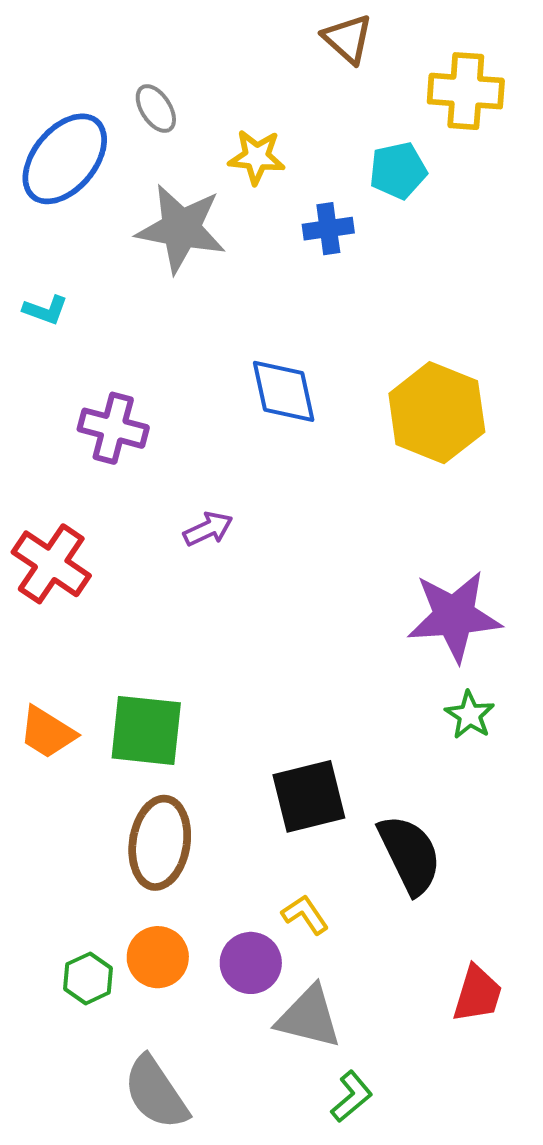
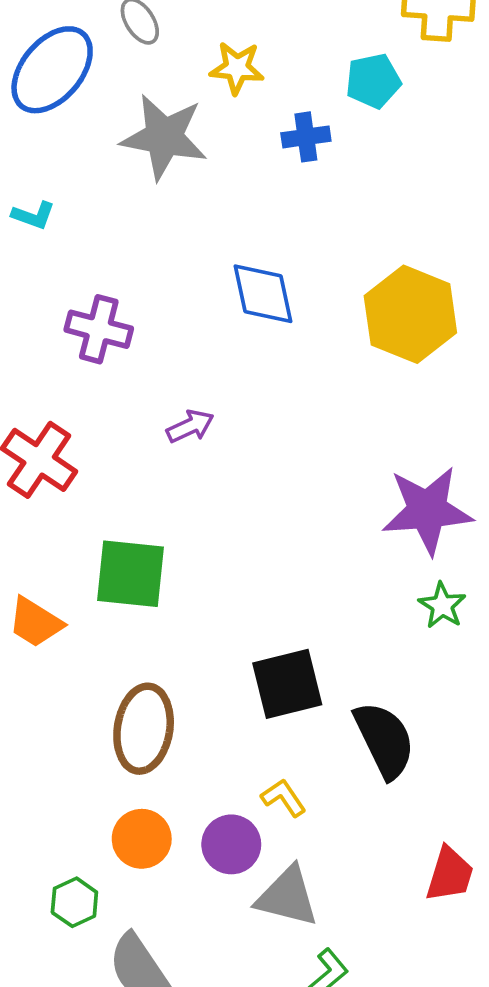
green square: (146, 730) -> (130, 574), moved
green hexagon: (88, 978) -> (74, 902), moved

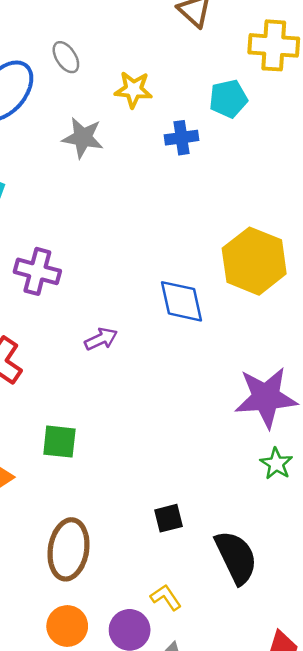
gray star: (164, 137) -> (83, 138), size x0.7
blue diamond: (263, 294) -> (182, 301), moved
green square: (130, 574) -> (59, 442), size x0.7
black square: (287, 684) -> (169, 518), size x0.6

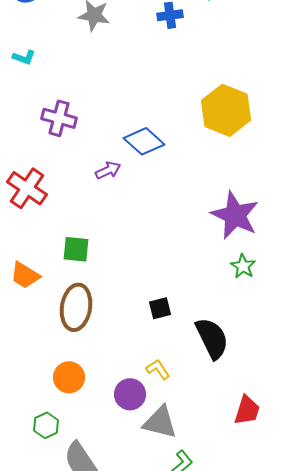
blue diamond: (182, 301) -> (144, 141), moved, turned -36
purple star: (266, 397) -> (235, 215), turned 30
brown ellipse: (69, 549) -> (76, 307), moved
orange circle: (67, 626) -> (69, 377), moved

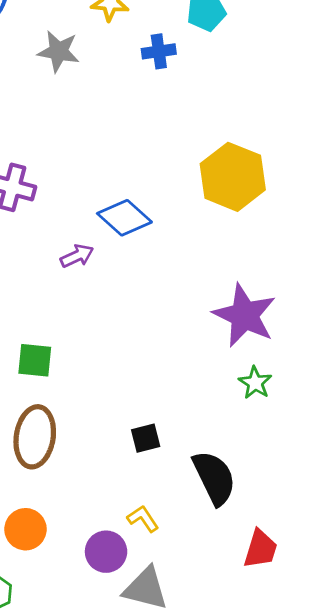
red trapezoid: (247, 410) -> (260, 549), moved

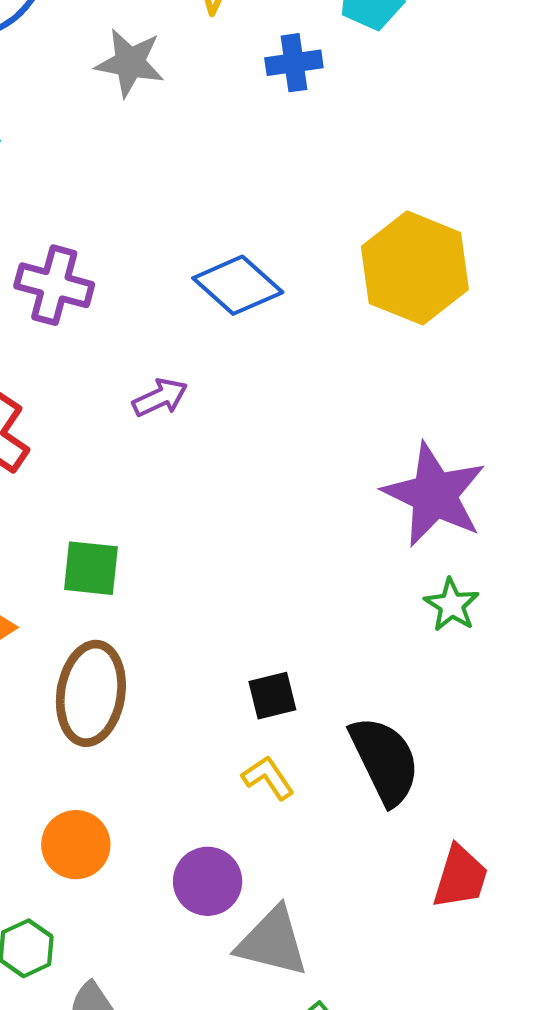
blue diamond: (124, 218) -> (238, 285), moved
yellow L-shape: (143, 519) -> (268, 778), moved

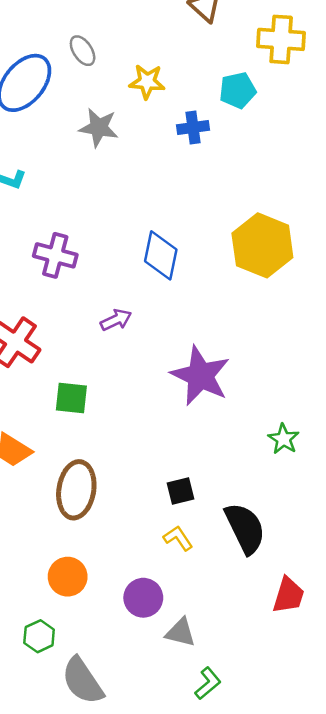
blue diamond: (238, 285) -> (161, 255), turned 60
purple star: (434, 495) -> (200, 376), moved
green square: (91, 568) -> (71, 398), moved
gray triangle: (272, 942) -> (181, 632), size x0.7

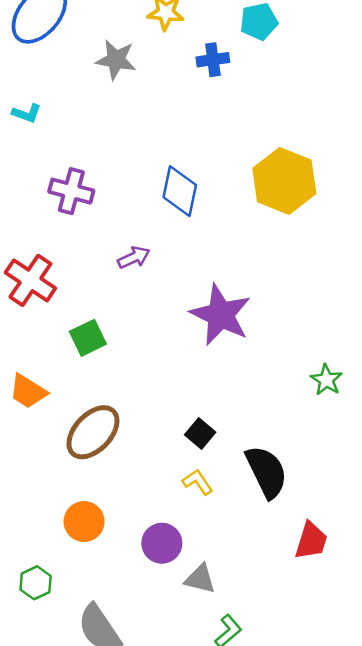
green square: (71, 398) -> (88, 338), turned -32
green star: (283, 439) -> (326, 380), moved
brown ellipse: (76, 490) -> (93, 432), turned 34
black square: (181, 491) -> (200, 433), turned -36
green hexagon: (39, 636) -> (36, 583), moved

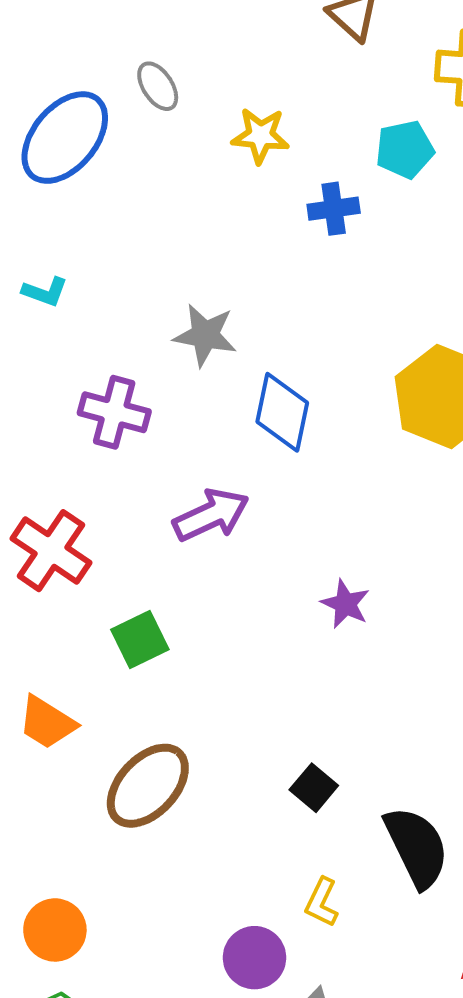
gray star: (116, 60) -> (205, 335), moved
purple arrow: (134, 257) -> (211, 515), size x1.5
purple star: (221, 315) -> (345, 604), size x0.5
yellow L-shape: (198, 482) -> (322, 902), moved, turned -120
orange circle: (84, 522) -> (55, 930), moved

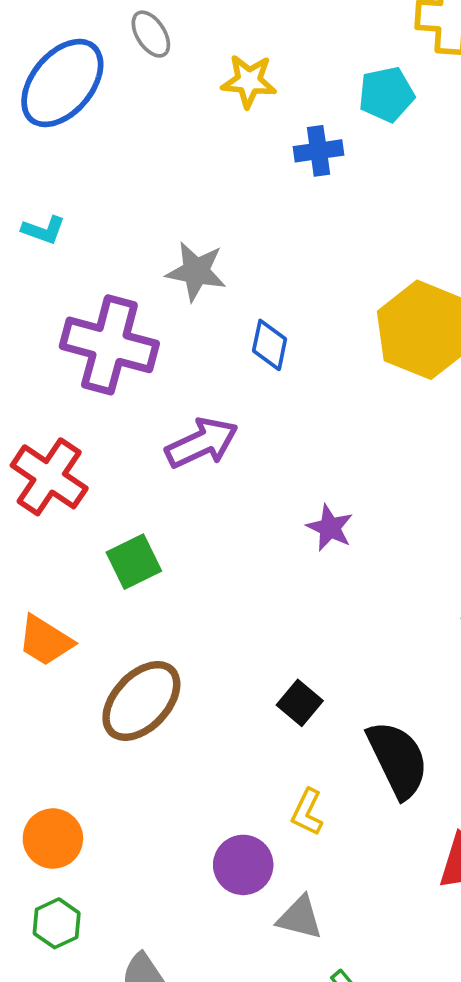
purple cross: (114, 412) -> (109, 345), size x1.4
blue diamond: (282, 412) -> (270, 345), size x0.7

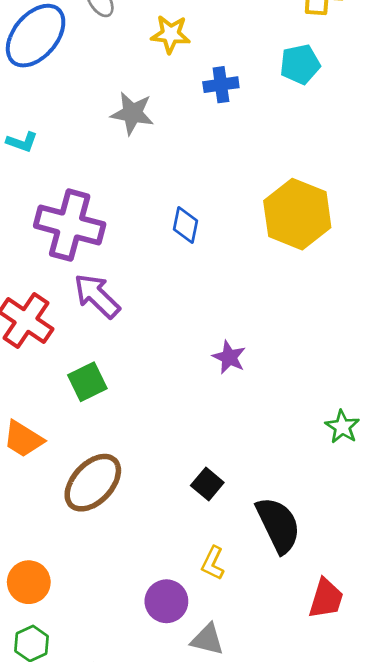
cyan pentagon: (386, 94) -> (300, 64), moved
gray star: (196, 271) -> (132, 113), moved
purple arrow: (202, 443) -> (97, 296), moved, turned -111

